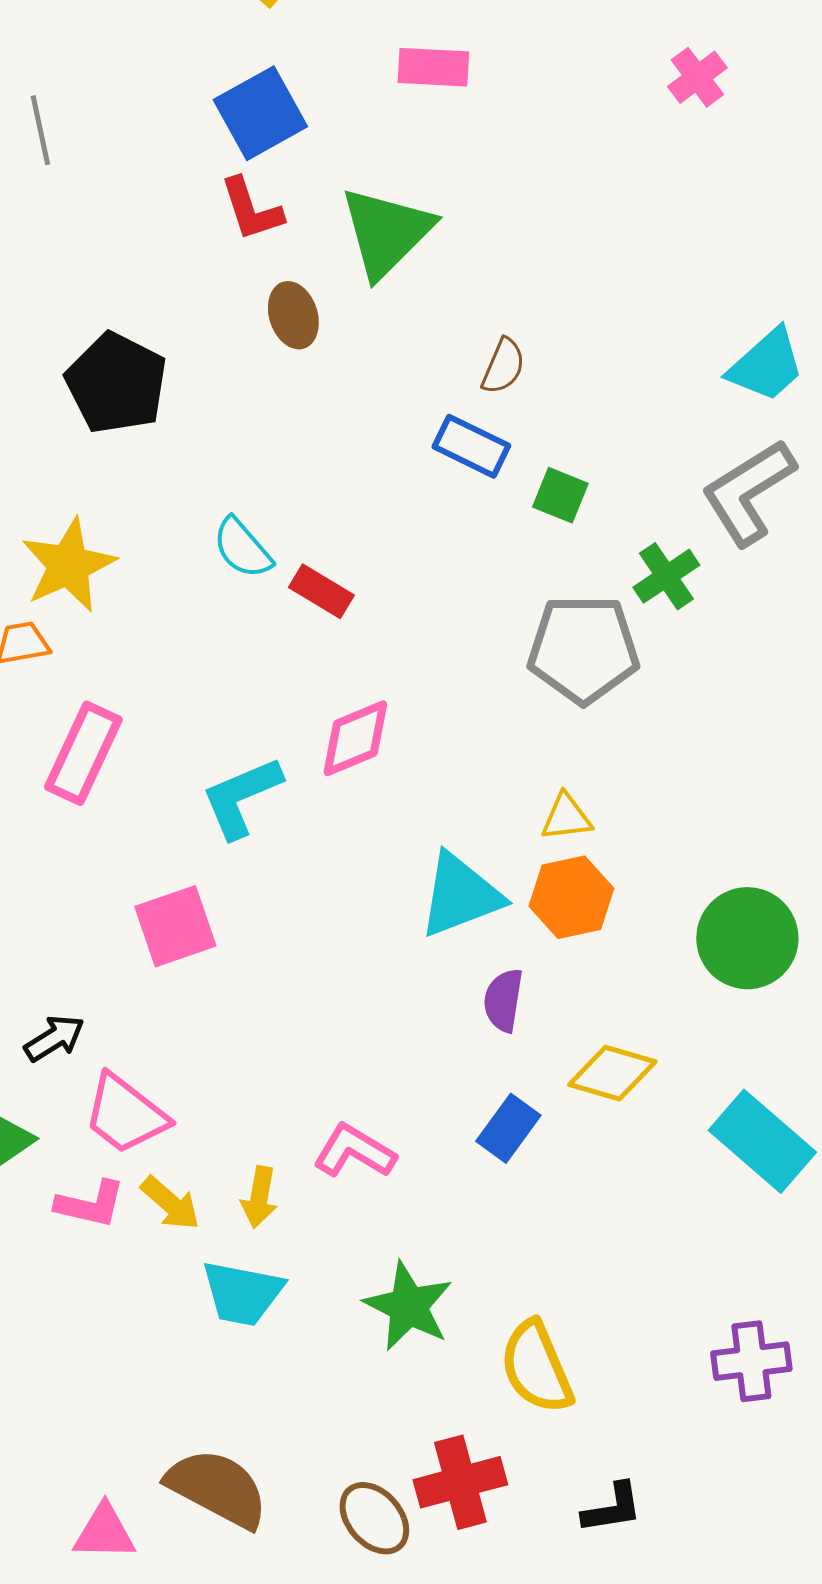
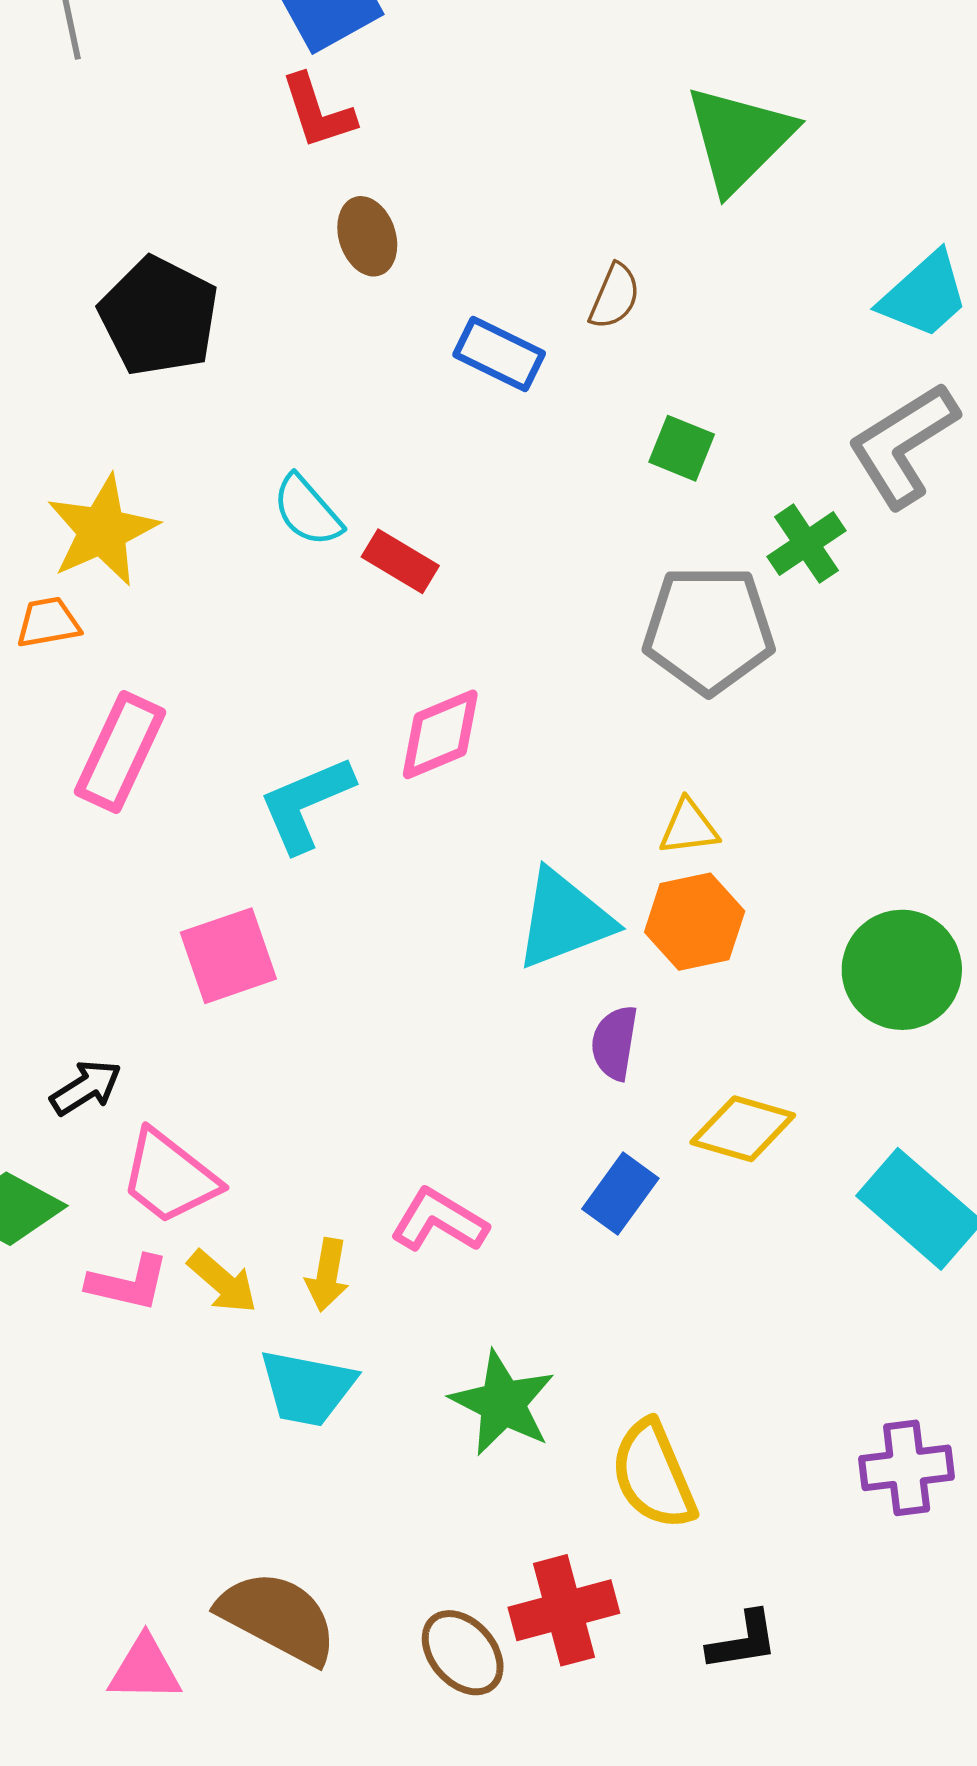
green triangle: (386, 232) -> (739, 139), moved
blue rectangle: (471, 446) -> (499, 354), moved

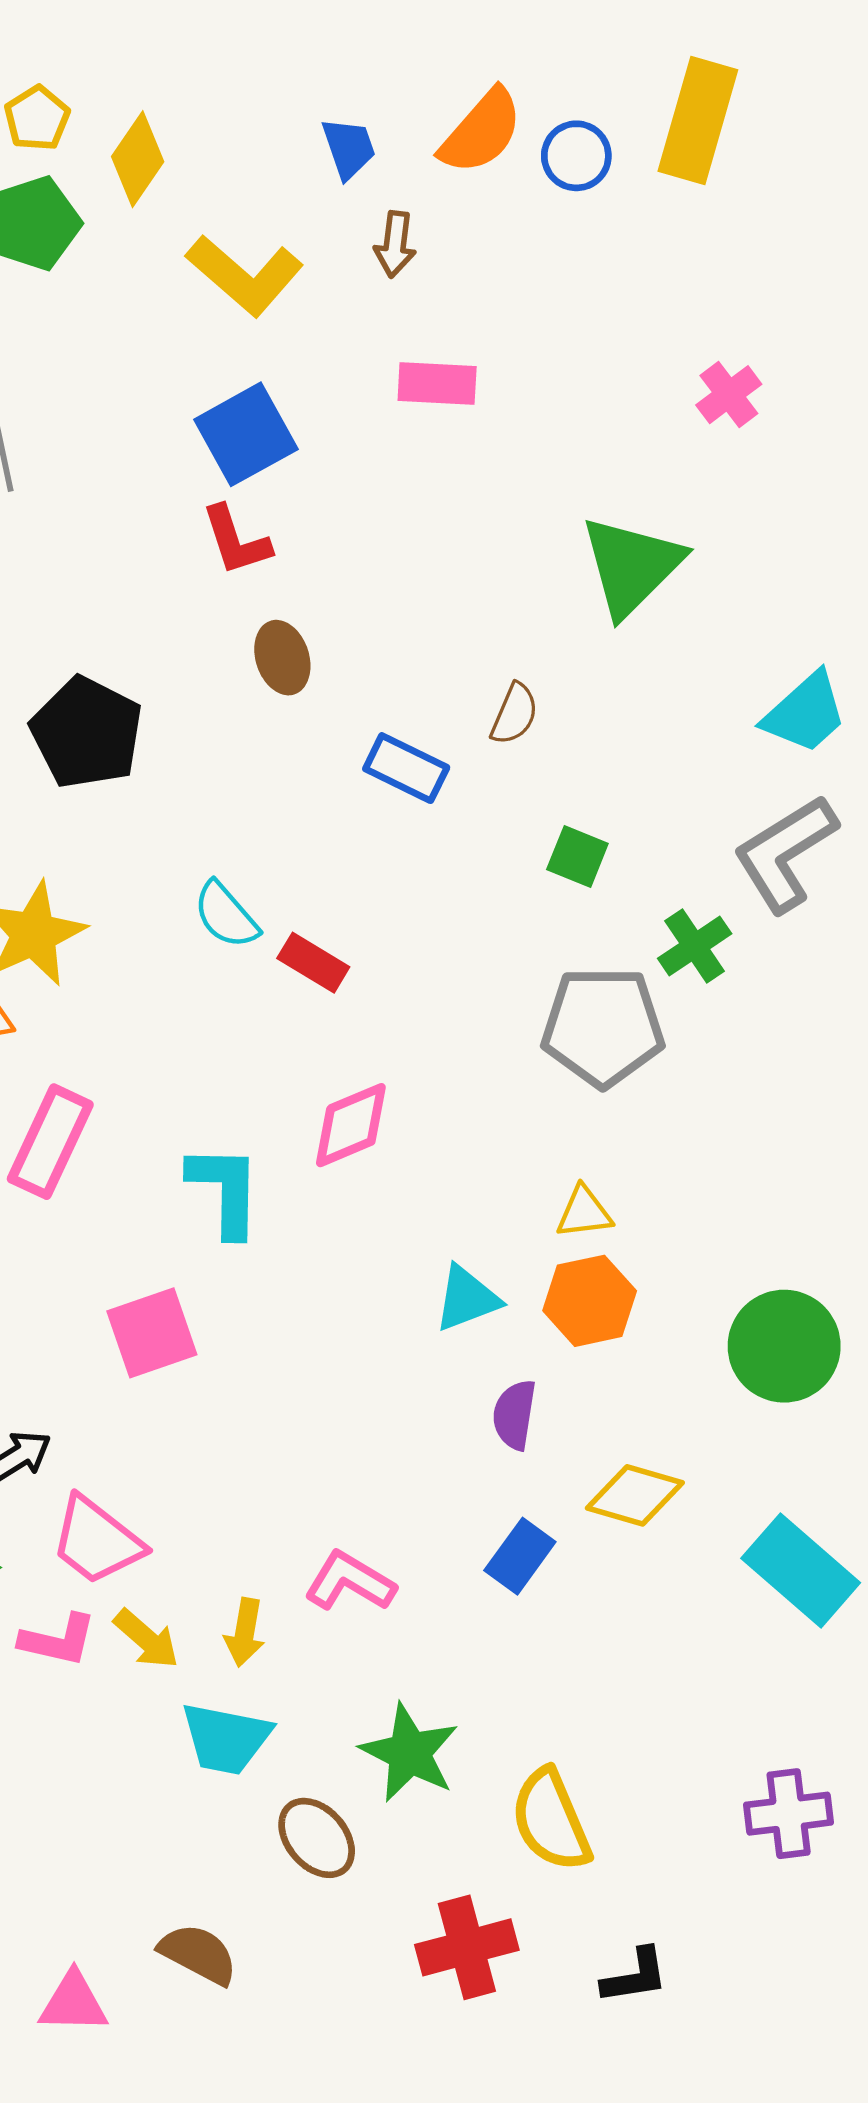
cyan L-shape: (306, 804) -> (225, 1190), turned 114
cyan triangle: (564, 919) -> (467, 1299), size x0.7
brown semicircle: (278, 1617) -> (198, 1954), size x0.7
brown ellipse: (463, 1653) -> (317, 1838), moved

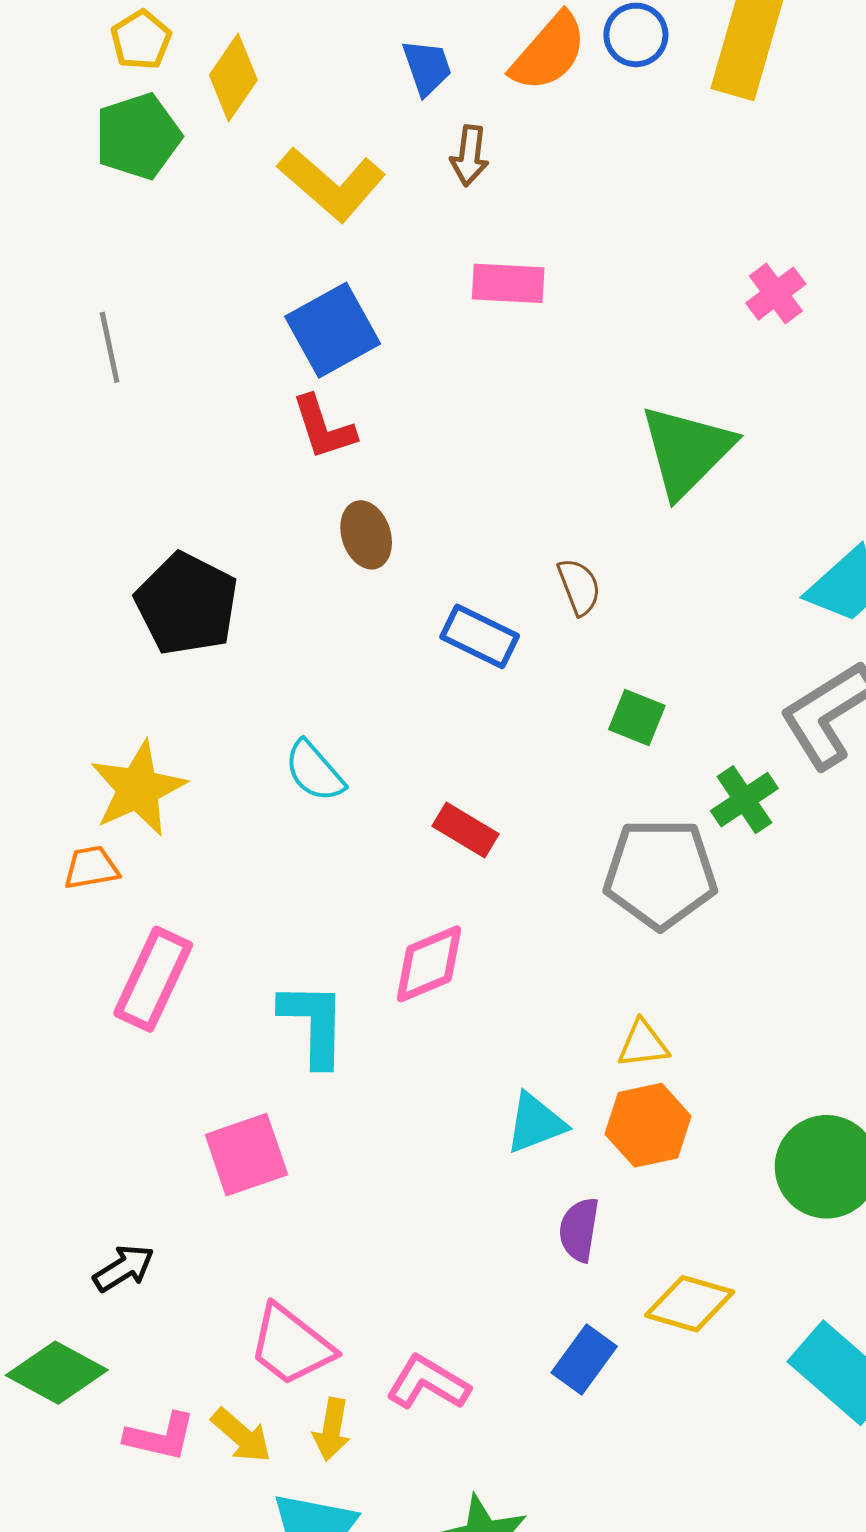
blue circle: (576, 156) -> (636, 35), moved
brown semicircle: (514, 714) -> (579, 587), turned -44
red rectangle: (313, 963) -> (466, 830), moved
pink trapezoid: (97, 1541) -> (291, 1345), moved

